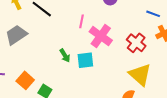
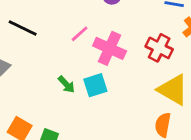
pink line: (82, 21) -> (80, 34), turned 48

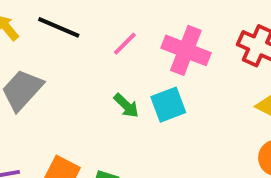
pink line: (80, 34) -> (125, 44), moved

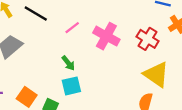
cyan square: (168, 105) -> (71, 86), moved

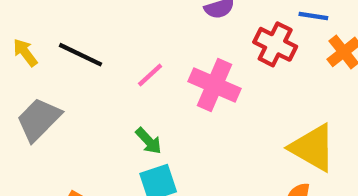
red cross: (148, 39) -> (275, 44), moved

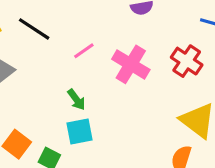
red cross: (275, 44) -> (187, 61), moved

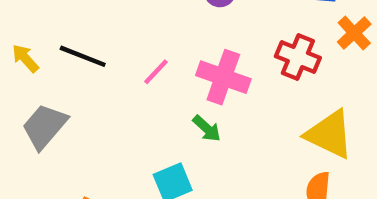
green arrow: (76, 100) -> (207, 128), moved

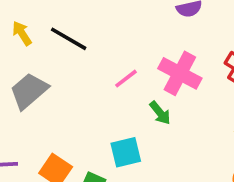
pink line: (156, 72) -> (126, 79), moved

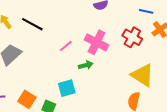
green arrow: (160, 113) -> (86, 65), turned -64

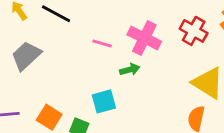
pink line: (66, 46) -> (102, 44), turned 56

